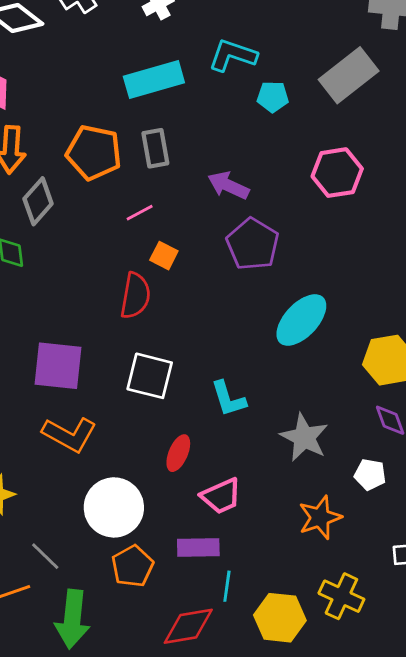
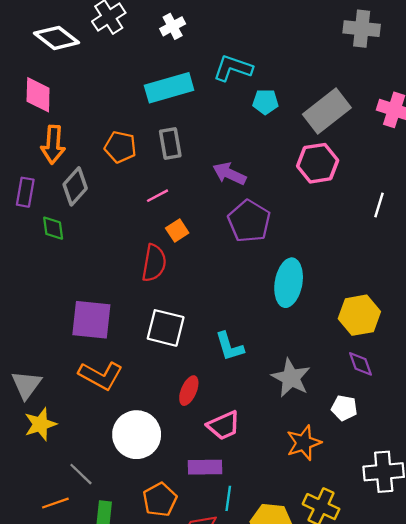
gray rectangle: (349, 75) -> (327, 111), moved
orange pentagon: (94, 153) -> (120, 147), size x0.7
orange square: (164, 256) -> (177, 230), turned 30
cyan ellipse: (301, 320) -> (289, 283), turned -33
orange pentagon: (132, 566) -> (160, 500), moved

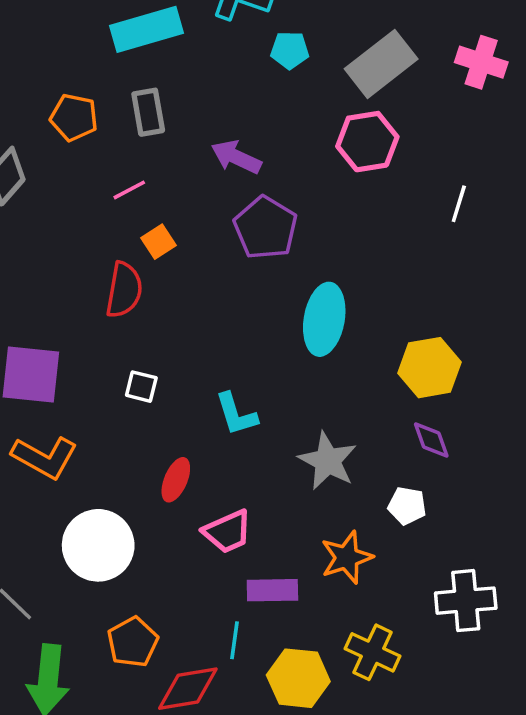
white square: (166, 328) -> (141, 387), size x0.6
purple rectangle: (205, 467) -> (272, 590), moved

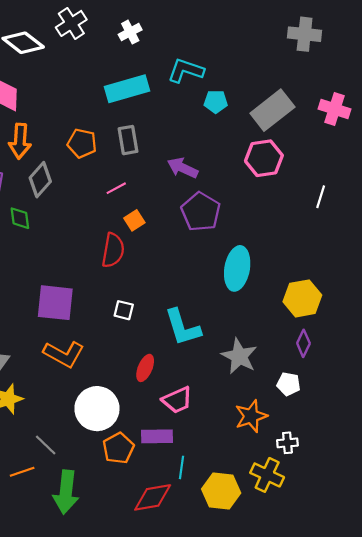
cyan L-shape: (236, 414) -> (183, 327), size x1.4
purple diamond: (431, 440) -> (303, 343), turned 45
purple rectangle: (272, 590) -> (157, 436), moved
white cross: (466, 601) -> (287, 443), moved, size x0.6
orange pentagon: (133, 642) -> (118, 448), moved

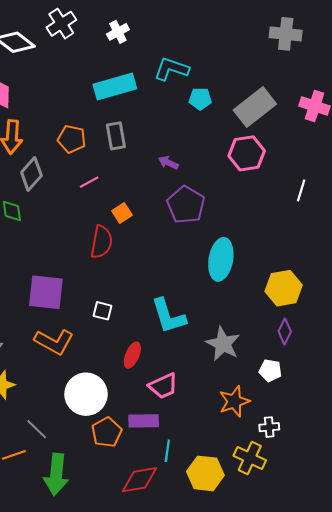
purple arrow: (183, 168) -> (168, 163), size x0.7
pink line: (116, 188) -> (89, 182), moved
white square: (124, 310) -> (102, 311), moved

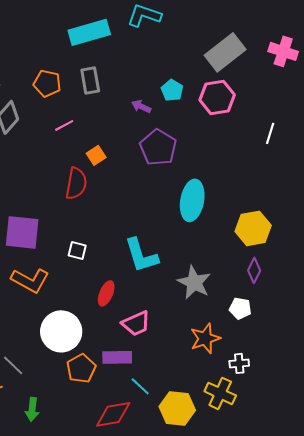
cyan pentagon: (200, 99) -> (172, 90), moved, turned 30
cyan line: (167, 451) -> (140, 386), turned -55
green arrow: (56, 474) -> (32, 409), size x0.6

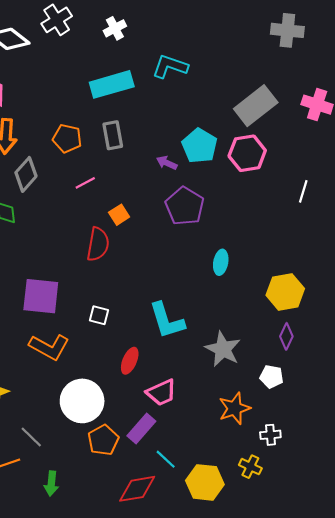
cyan pentagon: (172, 90) -> (200, 146), size x1.5
cyan ellipse: (192, 200) -> (221, 262), size x0.6
purple rectangle: (117, 357) -> (141, 428), turned -48
yellow cross: (220, 393) -> (250, 467), size x0.7

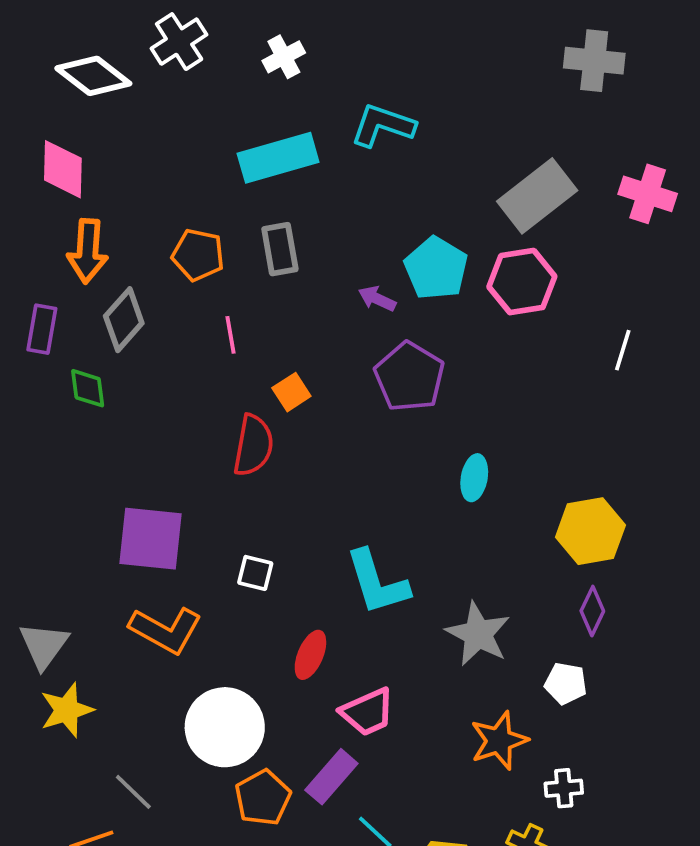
pink line: (85, 183) -> (230, 335), turned -72

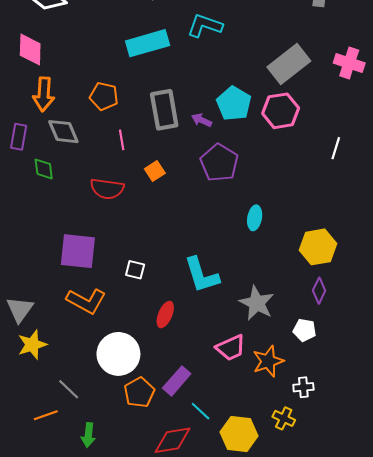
gray rectangle: (280, 249) -> (164, 110), moved, size x1.4
gray diamond: (124, 320) -> (63, 132), turned -64
red semicircle: (253, 445) -> (107, 189), moved, turned 88
pink trapezoid: (368, 712) -> (231, 348), moved

